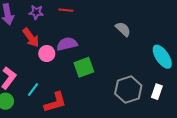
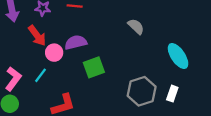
cyan line: (33, 90) -> (40, 75), moved

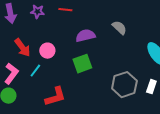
red arrow: (37, 36) -> (22, 48), moved
purple semicircle: (76, 42) -> (85, 36), moved

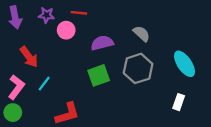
pink circle: (47, 51) -> (66, 30), moved
gray hexagon: (124, 85) -> (138, 68), moved

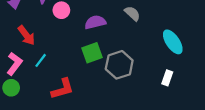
gray hexagon: (138, 68) -> (119, 65), moved

